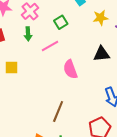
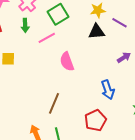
green square: (61, 22) -> (58, 14), size x1.5
black triangle: (102, 54) -> (96, 32), moved

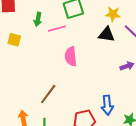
green arrow: (25, 25) -> (38, 19), moved
blue arrow: (108, 90) -> (107, 105), moved

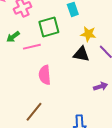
green arrow: (38, 19) -> (13, 37), turned 40
brown line: (48, 94) -> (34, 112), moved

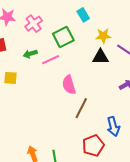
green arrow: (13, 37) -> (30, 54), turned 32
brown line: (34, 112) -> (81, 108), moved

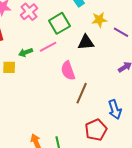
green arrow: (30, 54) -> (26, 52), moved
black triangle: (100, 57) -> (86, 42), moved

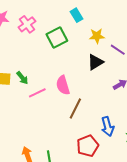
black triangle: (86, 42) -> (95, 62), moved, turned -30
pink line: (48, 47) -> (37, 93), moved
green arrow: (26, 52) -> (22, 78), moved, turned -112

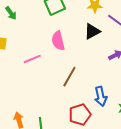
green arrow: (22, 78) -> (11, 13), moved
pink semicircle: (63, 85) -> (58, 41), moved

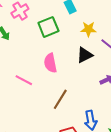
pink line: (32, 59) -> (24, 80), turned 48

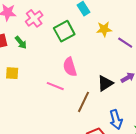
black triangle: (85, 55) -> (105, 83), moved
pink line: (24, 80) -> (55, 86), moved

